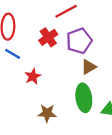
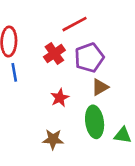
blue line: (13, 54) -> (14, 72), turned 49
red star: (33, 76) -> (60, 98), moved

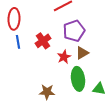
red cross: (54, 54) -> (43, 41), moved
red star: (60, 98) -> (64, 57), moved

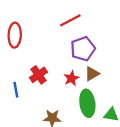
red cross: (43, 41) -> (39, 75), moved
blue line: (18, 42) -> (16, 90), moved

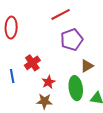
brown triangle: (92, 74) -> (87, 66), moved
red star: (71, 78) -> (48, 82), moved

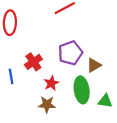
purple pentagon: (72, 40) -> (70, 53), moved

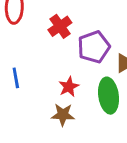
red cross: (33, 62) -> (60, 26), moved

